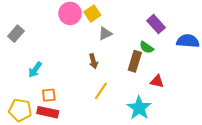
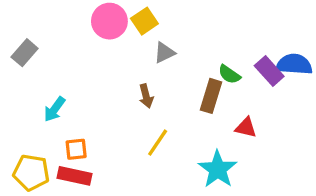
purple rectangle: (156, 24) -> (269, 71), moved

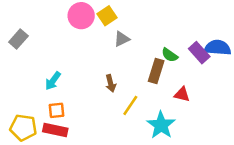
brown arrow: (146, 96) -> (111, 83), moved
cyan arrow: (55, 109) -> (53, 81), moved
yellow line: (158, 143) -> (130, 105), moved

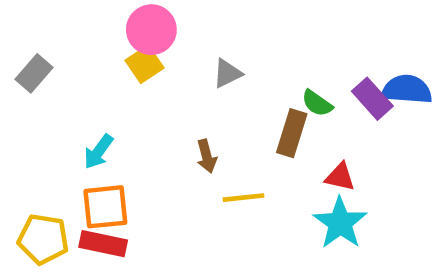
yellow square: (107, 16) -> (144, 64), moved
yellow line: (130, 105) -> (243, 198), turned 50
orange square: (57, 110) -> (105, 207), size x1.5
cyan star: (161, 125) -> (340, 223), moved

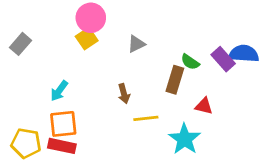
cyan star: (340, 223) -> (185, 139), moved

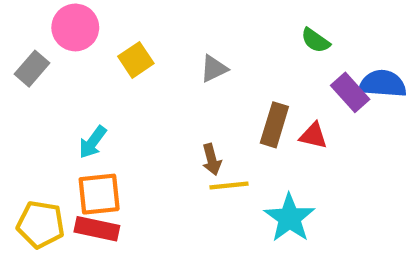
pink circle: (91, 18) -> (75, 27), moved
green semicircle: (190, 62) -> (316, 40), moved
brown arrow: (124, 94) -> (212, 159), moved
red triangle: (204, 106) -> (313, 136), moved

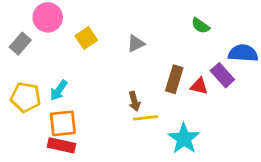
purple rectangle: (350, 92) -> (222, 75), moved
yellow pentagon: (41, 224) -> (26, 97), moved

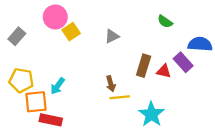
pink circle: (48, 17) -> (55, 17), moved
cyan arrow: (59, 90) -> (58, 86), moved
orange square: (63, 123) -> (36, 102), moved

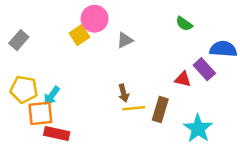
pink circle: (55, 17) -> (95, 19), moved
brown rectangle: (144, 66) -> (160, 110), moved
cyan arrow: (58, 86) -> (52, 96), moved
cyan star: (151, 114) -> (198, 128), moved

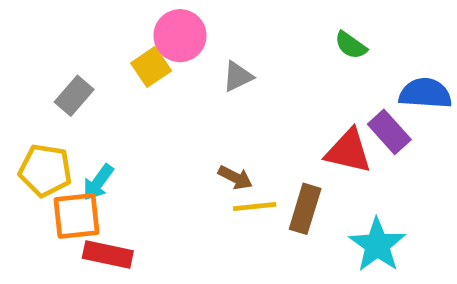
gray rectangle: (19, 40) -> (74, 96), moved
red triangle: (183, 79) -> (348, 151), size x1.5
brown arrow: (124, 93) -> (235, 178), turned -48

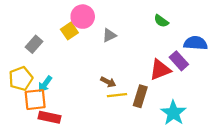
red triangle: (348, 151) -> (160, 70), turned -35
yellow pentagon: (45, 170) -> (21, 79), turned -30

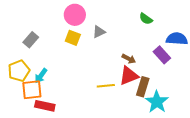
yellow square: (69, 31) -> (73, 38), moved, turned -35
red triangle: (160, 70) -> (129, 76), moved
brown arrow: (108, 82) -> (129, 59), moved
brown rectangle: (140, 96) -> (143, 87), moved

